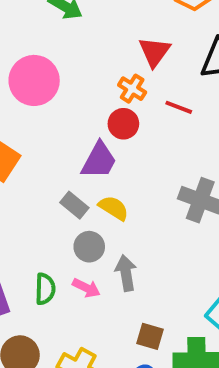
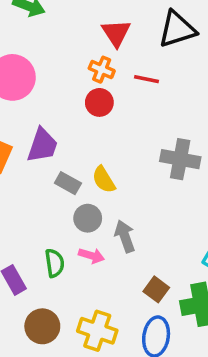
purple trapezoid: (99, 160) -> (42, 145), moved
yellow semicircle: (114, 208) -> (104, 180), turned -144
brown square: (150, 336) -> (156, 289), turned 30

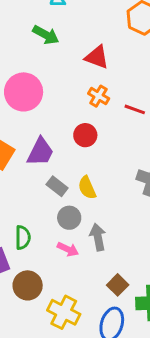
red triangle: (116, 33) -> (97, 57), moved, turned -44
red circle: (99, 102) -> (85, 135), moved
green semicircle: (55, 263) -> (23, 237), moved
brown circle: (42, 326) -> (28, 285), moved

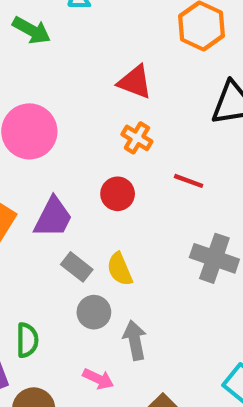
green arrow: (46, 35) -> (32, 30), moved
red line: (135, 109) -> (189, 181), moved
pink arrow: (68, 249) -> (98, 379), moved

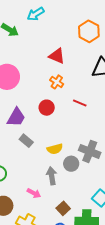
gray cross: (214, 258) -> (90, 151), moved
yellow semicircle: (120, 269) -> (55, 149), moved, turned -84
gray circle: (94, 312) -> (71, 164), moved

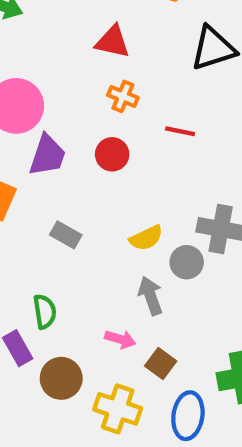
purple trapezoid: (16, 117) -> (47, 155), moved
gray rectangle: (26, 141) -> (66, 235), moved
brown square: (63, 208) -> (161, 363), moved

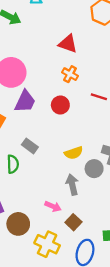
green semicircle: (45, 312) -> (13, 164), moved

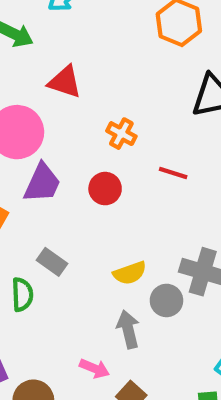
red triangle: (68, 44) -> (65, 82), moved

